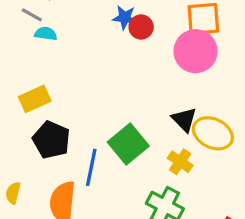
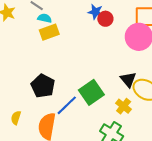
yellow rectangle: (35, 99) -> (49, 32), moved
blue line: (91, 167) -> (67, 105), turned 30

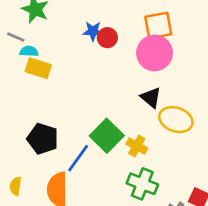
yellow rectangle: (49, 32) -> (38, 68), turned 48
black triangle: (128, 80) -> (151, 97), moved
yellow cross: (124, 106) -> (137, 146), moved

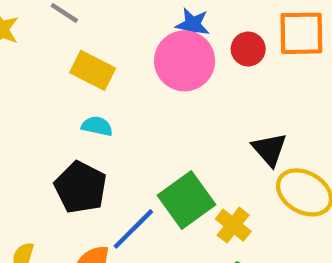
red circle: (107, 38) -> (248, 49), moved
cyan semicircle: (29, 51) -> (97, 126), moved
pink circle: (155, 53) -> (185, 61), moved

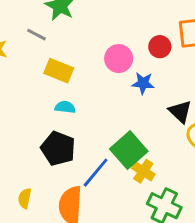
blue star: (193, 25) -> (143, 83), moved
pink circle: (185, 61) -> (119, 59), size x0.7
yellow cross: (233, 225) -> (143, 171), moved

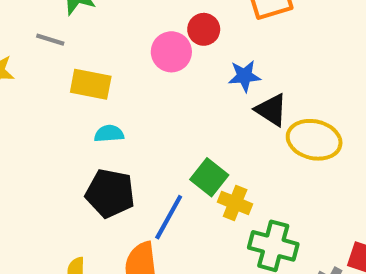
red circle: (160, 47) -> (204, 29), moved
blue star: (143, 83) -> (244, 76), moved
green square: (129, 150) -> (209, 177), size x0.7

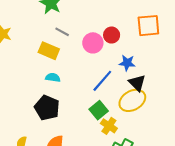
gray line: (50, 40) -> (62, 32), moved
yellow ellipse: (314, 140) -> (132, 100), moved, turned -55
blue line: (169, 217) -> (102, 81), moved

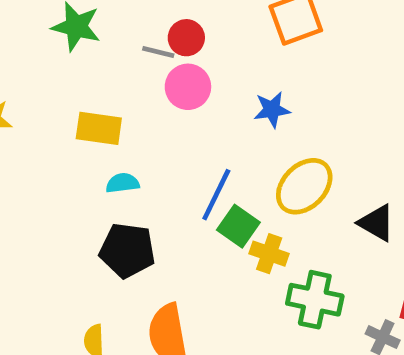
gray line: (62, 32) -> (158, 52), moved
red circle: (112, 35) -> (186, 38), moved
blue line: (102, 81) -> (216, 195), moved
black triangle: (137, 83) -> (377, 223), moved

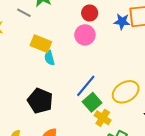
gray line: (158, 52) -> (24, 13), moved
blue star: (272, 110) -> (122, 22), moved
cyan semicircle: (123, 183) -> (49, 58), moved, turned -112

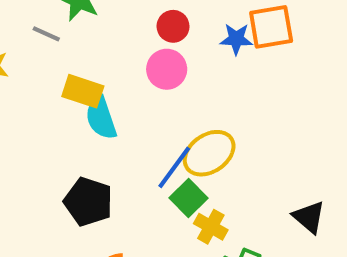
cyan semicircle: (49, 58) -> (101, 118), size x1.5
yellow ellipse: (126, 92) -> (209, 153), moved

